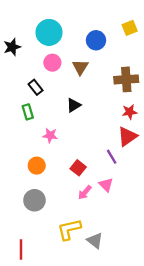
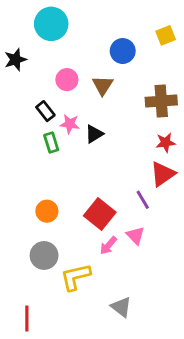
cyan circle: (49, 32) -> (51, 24), moved
green rectangle: (28, 112) -> (51, 143), moved
pink star: (50, 135) -> (70, 124), moved
red square: (78, 168) -> (100, 214), size x1.5
yellow L-shape: (69, 229) -> (75, 277), moved

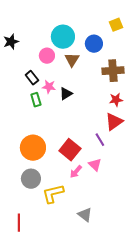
cyan circle: (51, 24) -> (63, 37), moved
blue circle: (123, 51) -> (94, 44), moved
orange circle: (47, 211) -> (33, 148), size x1.6

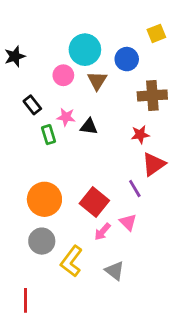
black rectangle: (32, 78) -> (32, 105), moved
black triangle: (66, 94) -> (89, 126), turned 40
red star: (116, 100) -> (140, 135), moved
yellow L-shape: (53, 194) -> (71, 261), turned -40
gray triangle: (85, 215) -> (115, 271), moved

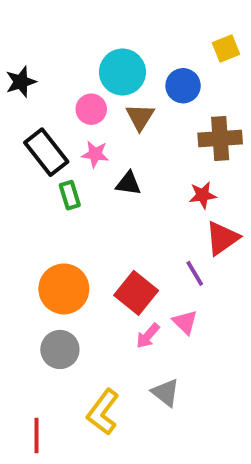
black rectangle: (32, 105) -> (46, 152), size x1.6
pink star: (66, 117) -> (95, 154), moved
yellow L-shape: (71, 261) -> (103, 412), moved

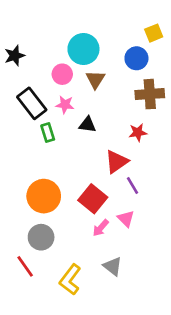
blue circle: (183, 86) -> (136, 58), moved
red triangle: (222, 238) -> (117, 162), moved
red line: (37, 435) -> (25, 266), moved, turned -35

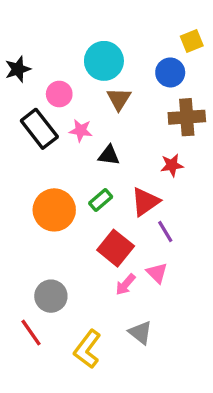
pink circle: (62, 74) -> (59, 94), moved
green rectangle: (48, 132) -> (101, 200), moved, turned 66
orange circle: (44, 196) -> (54, 210), moved

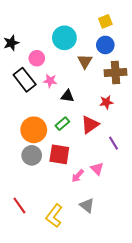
yellow square: (192, 41) -> (105, 21), moved
brown triangle: (119, 99) -> (85, 61), moved
purple line: (165, 232) -> (113, 143), moved
red square: (116, 248) -> (59, 154), moved, turned -30
gray circle: (51, 296) -> (32, 155), moved

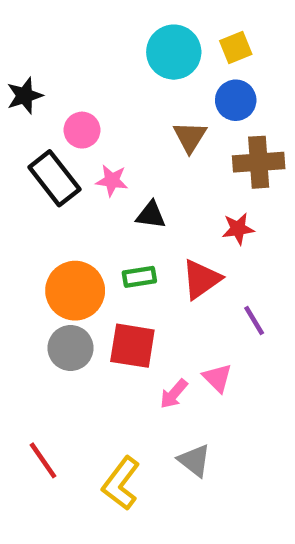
cyan circle: (64, 38) -> (174, 52), moved
green rectangle: (62, 124) -> (139, 277), turned 32

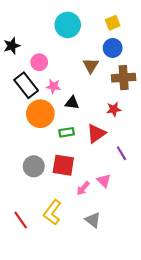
cyan circle: (174, 52) -> (68, 25), moved
orange circle: (75, 291) -> (40, 114), moved
yellow L-shape: (121, 483) -> (52, 212), moved

